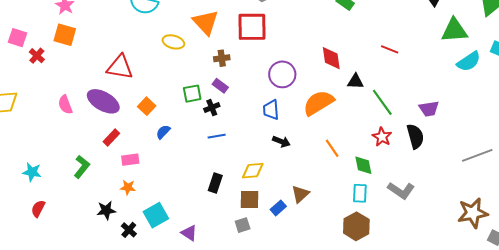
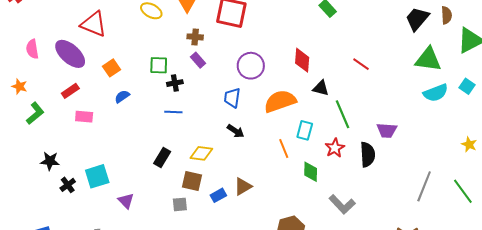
purple rectangle: (220, 86) -> (198, 60), moved
gray line: (477, 155) -> (424, 186), turned -60
orange star: (128, 187) -> (19, 86), moved
cyan rectangle: (360, 193) -> (305, 130), moved

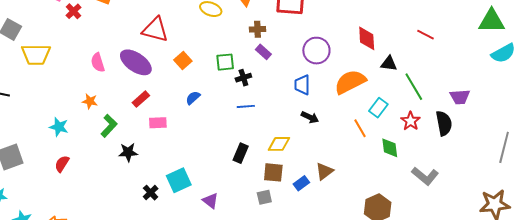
orange square: (111, 68) -> (183, 60), moved
cyan rectangle: (305, 130) -> (378, 108), turned 30
black star: (50, 161) -> (128, 152), moved

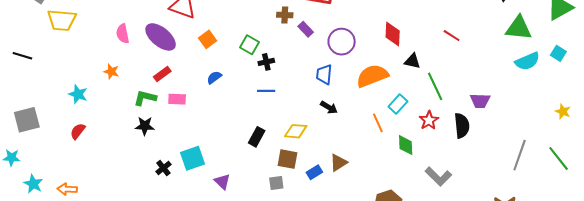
purple rectangle: (263, 52) -> (306, 29), moved
green square: (225, 62) -> (249, 45), turned 30
green L-shape: (109, 126) -> (145, 98), moved, turned -125

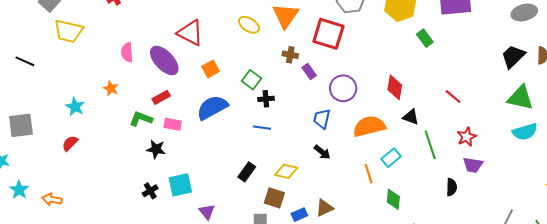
blue semicircle: (214, 77) -> (212, 108), size x2.0
red star: (429, 120) -> (467, 137), moved
black star: (145, 126) -> (156, 149), moved
black semicircle: (462, 126) -> (452, 187), size x0.7

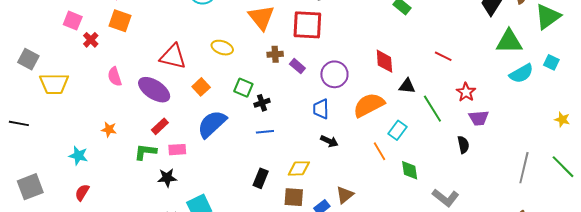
yellow ellipse: (249, 25) -> (222, 48), moved
pink semicircle: (127, 52) -> (115, 77), moved

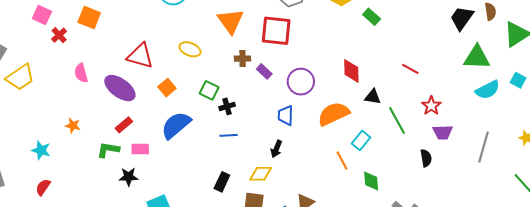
yellow trapezoid: (54, 84) -> (20, 77), turned -36
black arrow: (329, 141) -> (276, 149), moved, turned 84
gray line: (524, 168) -> (483, 147), moved

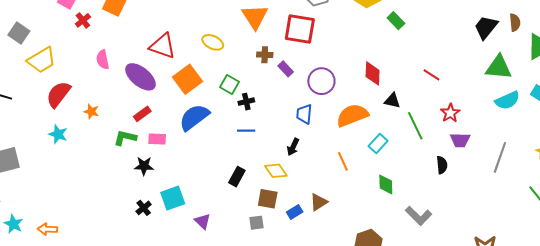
orange square: (167, 88) -> (187, 79), size x1.6
orange line: (342, 160) -> (343, 161), moved
yellow diamond: (261, 174) -> (276, 171), turned 50
red semicircle: (43, 187) -> (58, 94), moved, size x1.6

